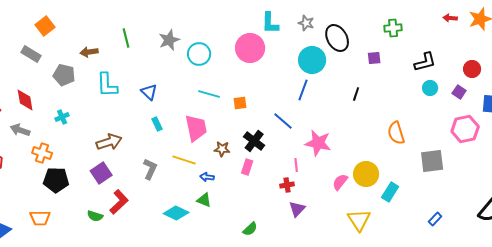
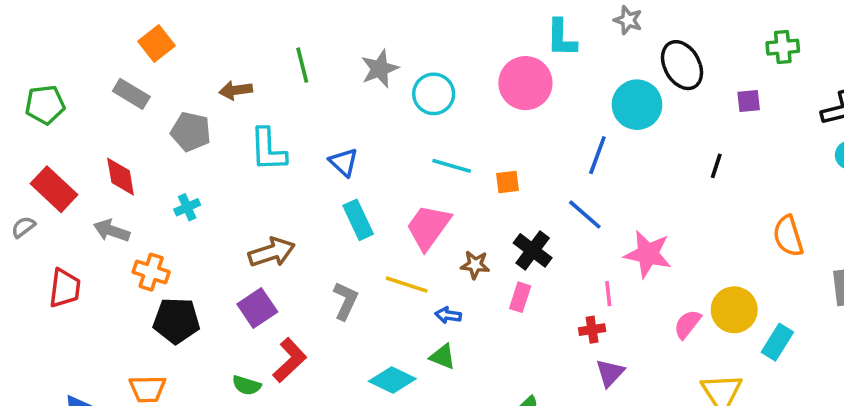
gray star: (306, 23) -> (628, 20), moved
blue line: (303, 90) -> (597, 155), moved
cyan rectangle: (157, 124) -> (358, 220), size x1.5
pink trapezoid: (196, 128) -> (428, 227), turned -132

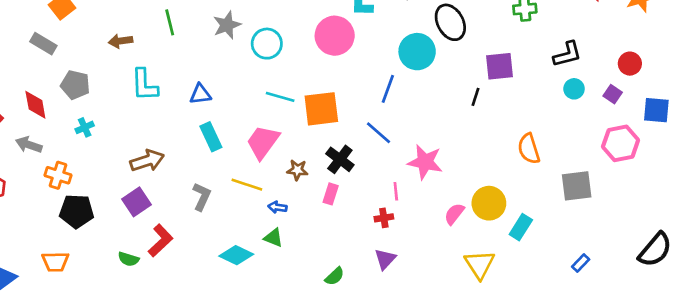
purple square: (749, 101) -> (500, 66), moved, size x1.6
gray pentagon: (191, 132) -> (75, 85), moved
blue triangle: (344, 162) -> (200, 94), turned -50
orange square: (507, 182) -> (321, 109), size x2.0
purple triangle: (610, 373) -> (385, 259), moved

